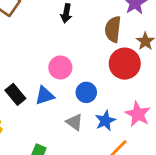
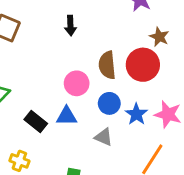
brown semicircle: (113, 29) -> (107, 65), moved
blue triangle: (45, 96) -> (67, 116), turned 30
blue star: (105, 121) -> (136, 114), moved

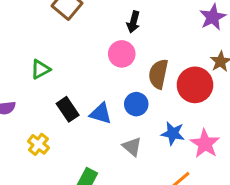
pink circle: (77, 83) -> (122, 54), moved
blue circle: (109, 103) -> (136, 104), moved
blue star: (136, 114) -> (173, 133), turned 30

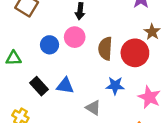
green triangle: (41, 69) -> (13, 58), turned 35
blue circle: (136, 104) -> (49, 45), moved
blue star: (173, 133) -> (115, 86), moved

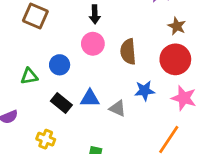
blue circle: (49, 45) -> (60, 65), moved
red circle: (135, 53) -> (175, 59), moved
gray triangle: (93, 108) -> (118, 108), moved

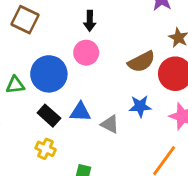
brown semicircle: (128, 52) -> (141, 62), moved, turned -115
blue circle: (60, 65) -> (49, 74), size x1.6
yellow cross: (46, 139) -> (46, 149), moved

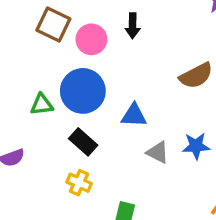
pink circle: (86, 53) -> (91, 39), moved
blue star: (140, 106) -> (196, 146), moved
blue triangle: (80, 112) -> (134, 115), moved

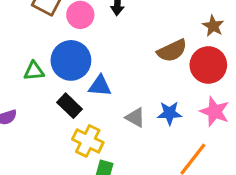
blue triangle: (134, 115) -> (100, 86), moved
yellow cross: (79, 183) -> (88, 141), moved, size x1.4

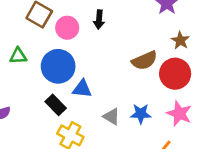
green triangle: (34, 71) -> (18, 56), moved

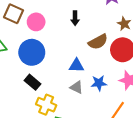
black arrow: (99, 20) -> (75, 18), moved
blue triangle: (82, 89) -> (77, 66), moved

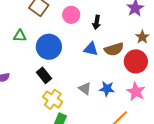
pink circle: (36, 22) -> (71, 15), moved
blue triangle: (77, 66) -> (91, 49), moved

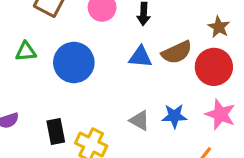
black rectangle: (44, 75) -> (56, 132), moved, turned 35

